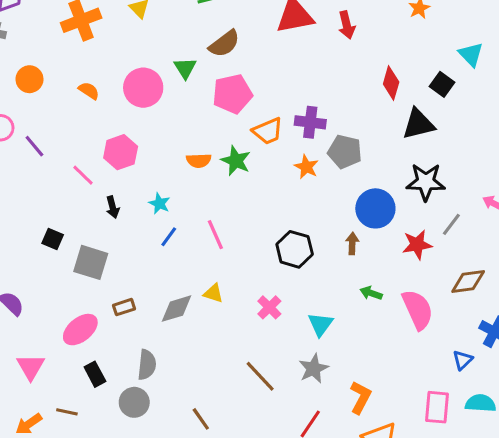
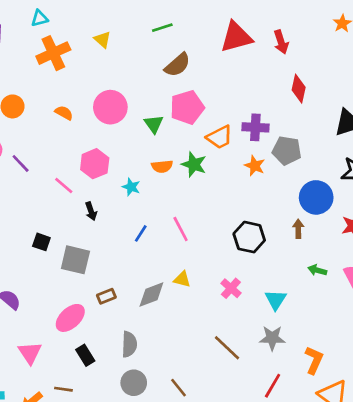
green triangle: (185, 68) -> (154, 124), moved
red diamond: (391, 83) -> (299, 89), moved
cyan star: (159, 203) -> (131, 187), moved
gray star: (313, 369) -> (272, 338), turned 30
gray circle: (134, 402) -> (134, 383), moved

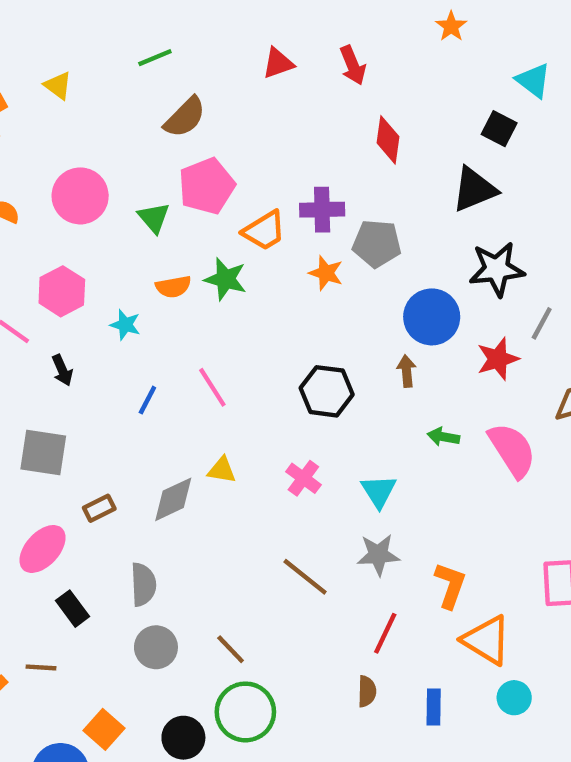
red triangle: (236, 37) -> (278, 63), size x0.6

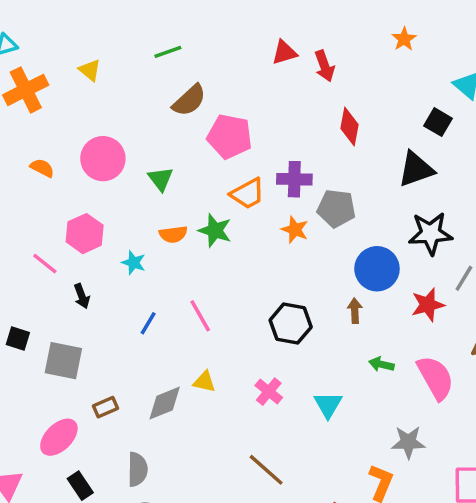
red triangle: (278, 63) -> (284, 52), moved
pink pentagon: (207, 186) -> (230, 136), moved, turned 30
gray star: (378, 555) -> (408, 442), moved

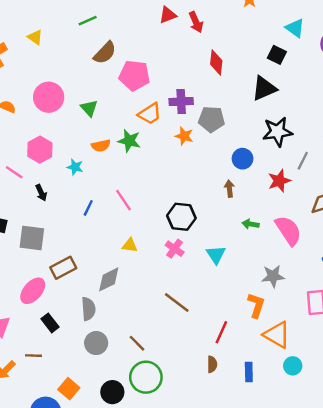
blue circle: (377, 269) -> (243, 159), size x0.7
black hexagon: (291, 324) -> (181, 217), moved
gray diamond: (165, 403) -> (109, 279), moved
brown rectangle: (106, 407) -> (63, 268), size x1.5

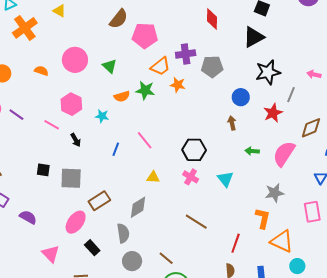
orange star: (184, 136) -> (178, 85), moved
pink semicircle: (288, 230) -> (284, 154), turned -108

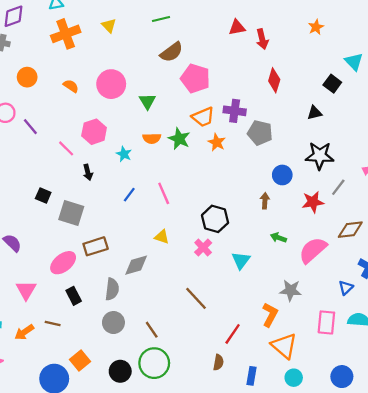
black triangle: (254, 37) -> (315, 113), size x0.6

